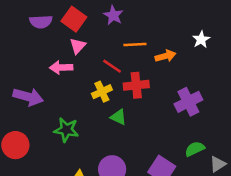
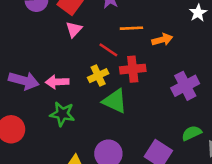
white star: (201, 39) -> (198, 13), moved
pink arrow: (61, 67) -> (57, 82), moved
green triangle: (118, 117) -> (115, 101), size x1.5

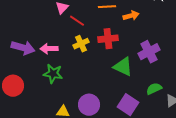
red line: (108, 50) -> (77, 21), moved
green triangle: (115, 101) -> (123, 67), moved

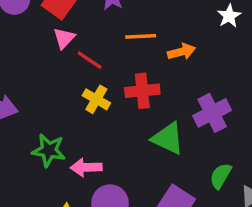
yellow cross: (81, 44) -> (96, 99), turned -35
pink arrow: (49, 49) -> (86, 167), moved
green semicircle: (154, 89) -> (221, 176), turned -35

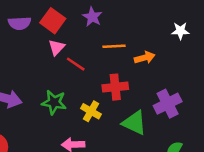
white star: (229, 16) -> (180, 31), turned 30
yellow cross: (96, 99) -> (91, 111), moved
green star: (49, 150) -> (54, 102), moved

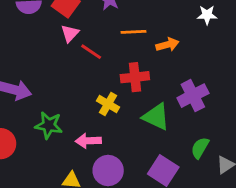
green star: (54, 102) -> (49, 125), moved

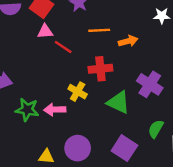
pink triangle: (70, 33) -> (45, 31), turned 42
purple cross: (193, 96) -> (150, 84), turned -30
pink arrow: (88, 141) -> (55, 110), moved

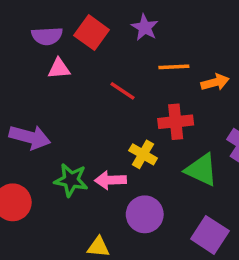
pink triangle: (45, 31) -> (59, 69), moved
purple circle: (78, 148) -> (145, 214), moved

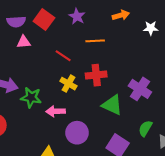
orange arrow: (215, 82) -> (121, 15), moved
yellow cross: (143, 154) -> (68, 84), moved
green star: (71, 180) -> (31, 97), moved

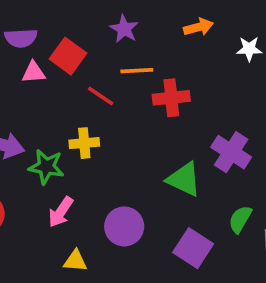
red square: (44, 20) -> (68, 56), moved
orange line: (95, 41) -> (137, 71), moved
red cross: (96, 75) -> (171, 98), moved
yellow cross: (68, 84) -> (84, 143), moved, turned -35
pink arrow: (56, 111) -> (61, 212), moved, turned -54

